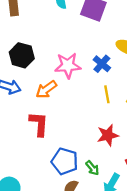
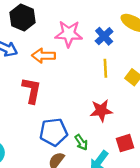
orange arrow: (46, 89) -> (44, 56), turned 30
blue pentagon: (65, 161) -> (54, 132), turned -30

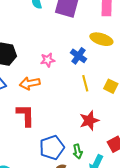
pink star: (69, 34) -> (48, 60), size x0.6
green arrow: (81, 142) -> (78, 151), turned 32

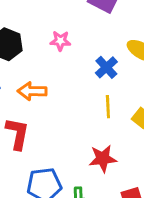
pink star: (48, 60) -> (60, 41), moved

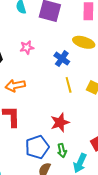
red star: (103, 159) -> (60, 123), moved

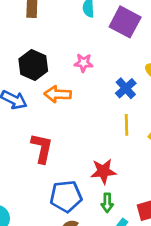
orange arrow: (15, 86) -> (58, 94), moved
green arrow: (62, 151) -> (107, 203), moved

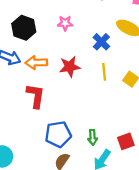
orange arrow: (58, 94) -> (36, 63), moved
red star: (103, 171) -> (70, 67), moved

